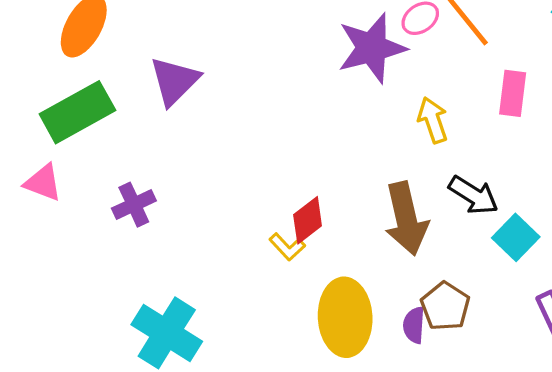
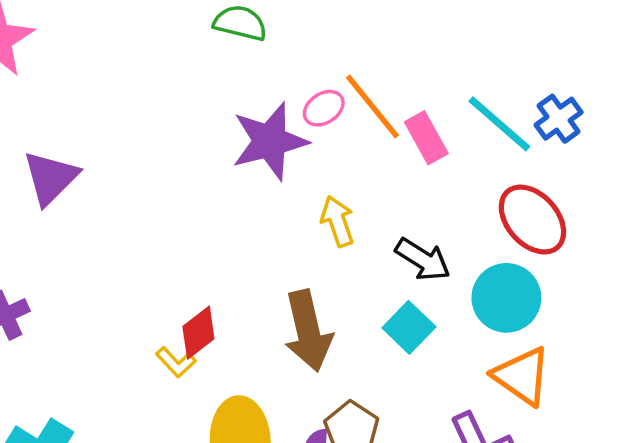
pink rectangle: (513, 93) -> (426, 138), moved, turned -36
black arrow: (473, 195) -> (423, 260), moved
cyan square: (516, 237) -> (409, 327), moved

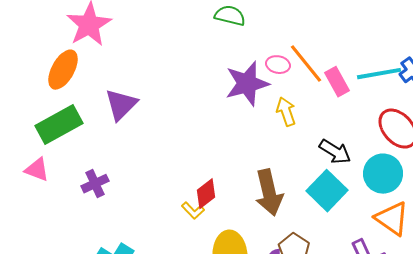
pink ellipse: (324, 108) -> (278, 65), turned 45
cyan line: (499, 124) -> (379, 74), turned -51
yellow arrow: (338, 221) -> (286, 112), moved
cyan square: (409, 327) -> (327, 191), size x1.4

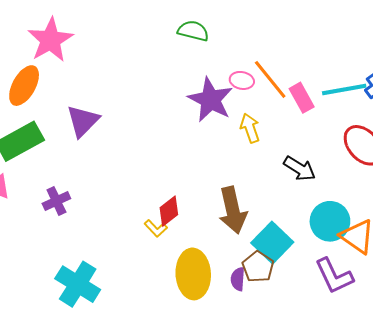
purple star: (247, 84) -> (210, 100), turned -30
cyan circle: (383, 174) -> (330, 221), moved
cyan square: (327, 191) -> (272, 243), moved

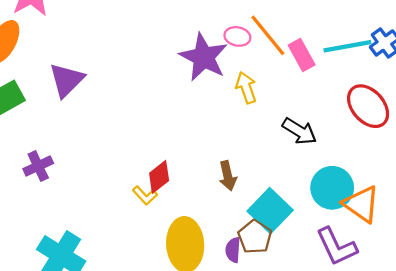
brown arrow: (233, 210) -> (228, 176), size x0.6

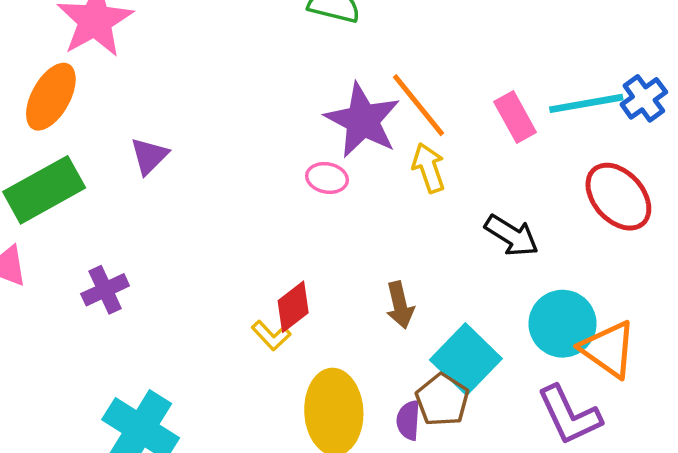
orange line: (268, 35) -> (419, 105), moved
pink ellipse: (237, 36) -> (327, 178), moved
purple triangle: (66, 80) -> (149, 156), size x0.7

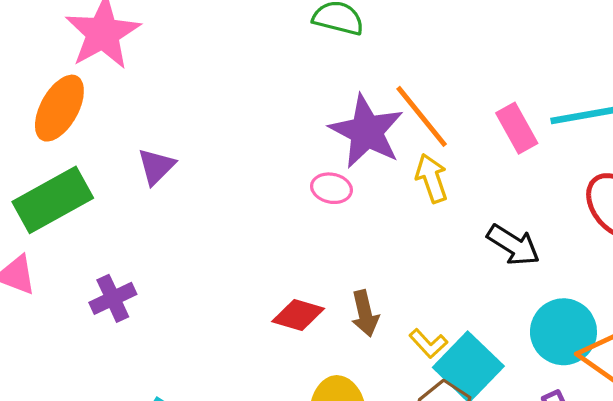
brown arrow: (400, 305) -> (365, 313), moved
red diamond: (293, 307) -> (298, 315), turned 54
yellow L-shape: (271, 336) -> (428, 343), moved

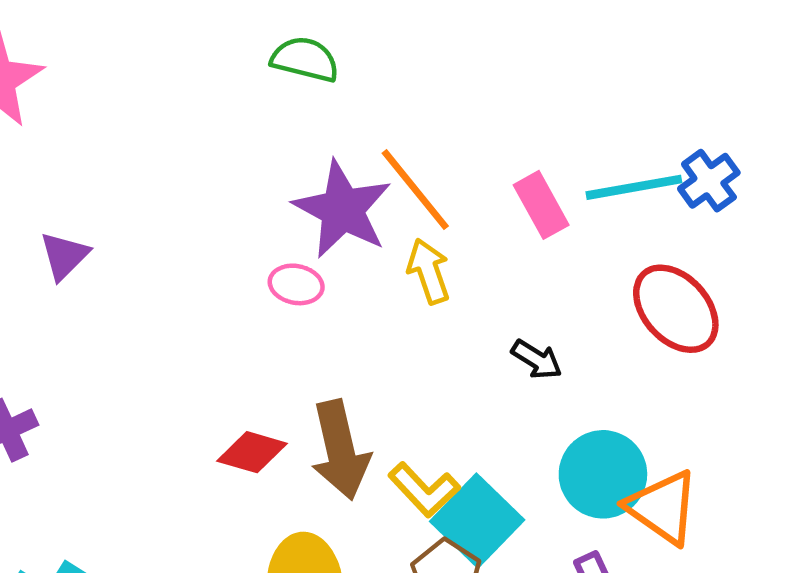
black arrow: (513, 245) -> (537, 360), size x0.7
brown arrow: (365, 313) -> (340, 450), size x1.6
yellow L-shape: (428, 343) -> (424, 490), size x1.4

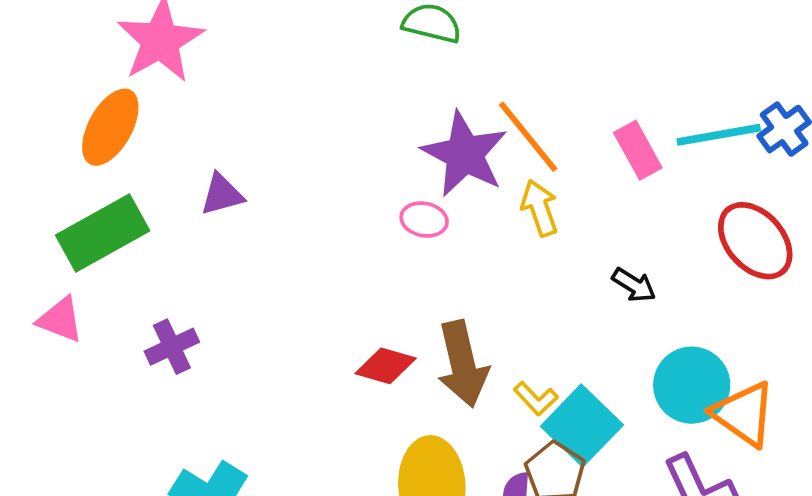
purple triangle: (64, 256) -> (222, 195), turned 30
yellow L-shape: (424, 490) -> (536, 399), size x0.7

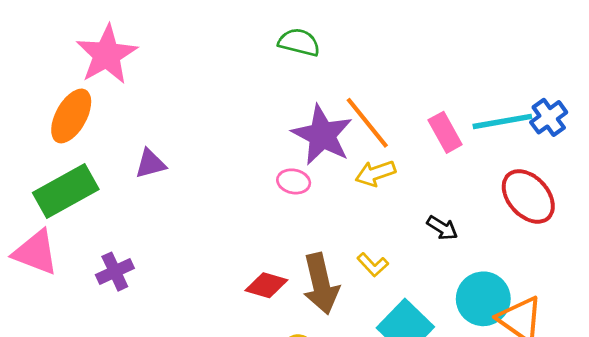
yellow arrow: (540, 208) -> (375, 173), turned -90
pink triangle: (60, 320) -> (36, 252), size x1.4
yellow L-shape: (536, 399) -> (373, 265), moved

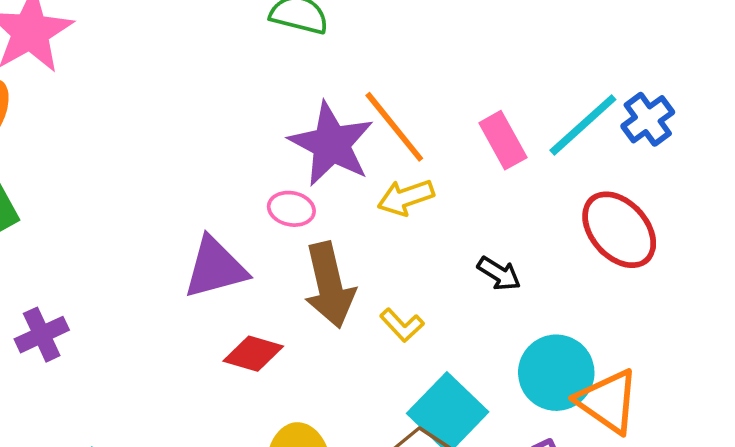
cyan line: (502, 121) -> (583, 125), turned -32
purple triangle: (150, 164) -> (215, 268), moved, size x1.5
brown arrow: (321, 284) -> (329, 285), moved

